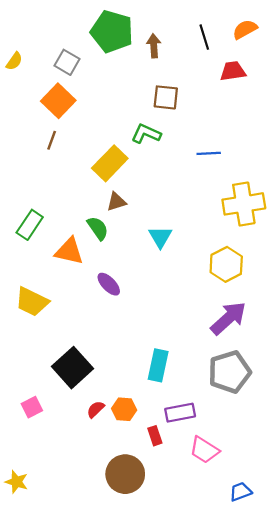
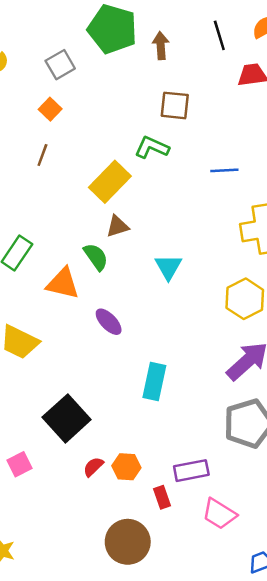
gray square: (67, 62) -> (60, 65), turned 30
orange square: (58, 101) -> (50, 109), size x0.6
cyan rectangle: (158, 365) -> (154, 382), moved

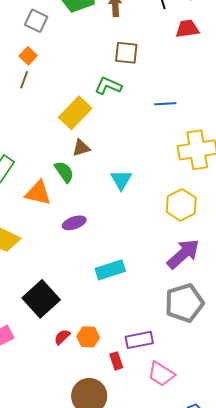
gray square: (60, 65) -> (36, 21), turned -35
brown line: (42, 155) -> (24, 80), moved
purple ellipse: (109, 322) -> (74, 223), turned -65
cyan rectangle: (154, 382) -> (110, 270), turned 60

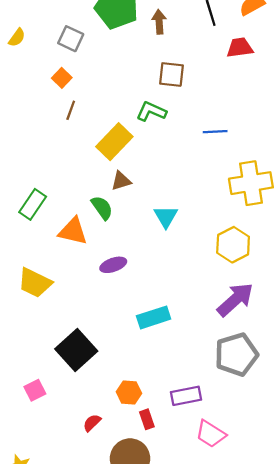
brown line: (24, 80) -> (71, 110), moved
red semicircle: (62, 337) -> (92, 423), moved
red rectangle: (116, 361) -> (147, 419), moved

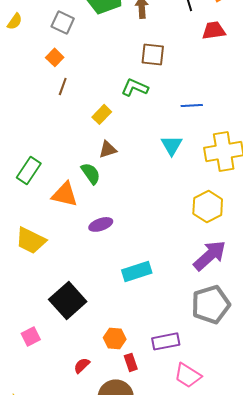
yellow rectangle: (114, 142) -> (102, 114), size x0.6
cyan triangle: (166, 217) -> (172, 145), moved

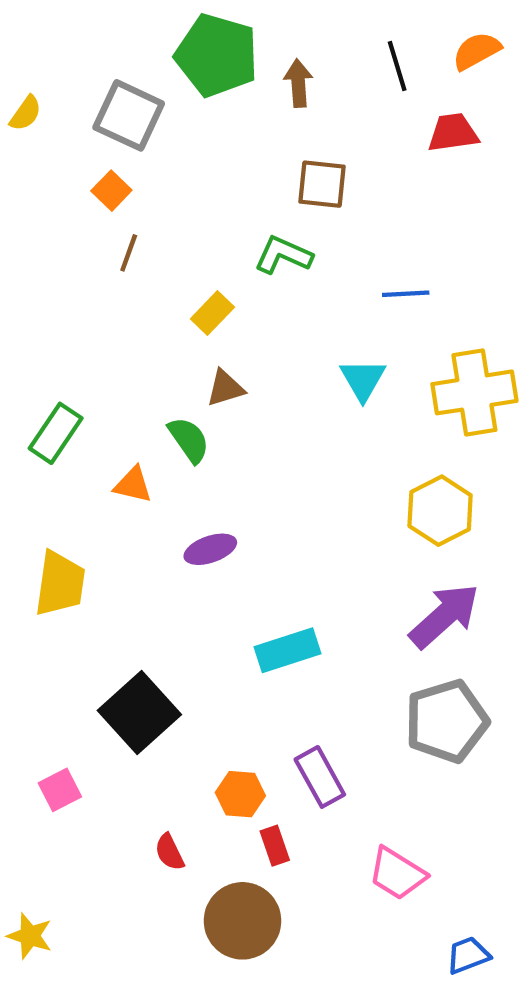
gray square: (63, 22) -> (129, 115), size x1.4
orange triangle: (65, 194) -> (133, 485), size x0.7
yellow trapezoid: (31, 240) -> (60, 584), turned -108
purple rectangle: (166, 341) -> (320, 777), moved, turned 72
red semicircle: (82, 365) -> (169, 852), turned -72

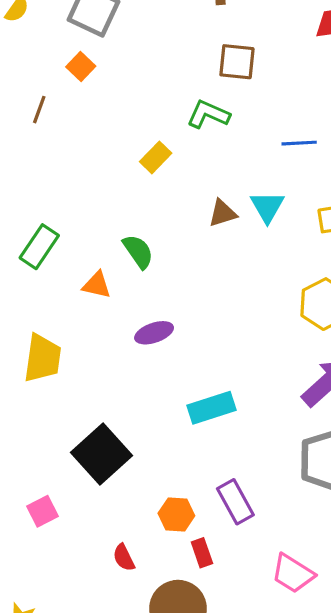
brown line: (129, 253) -> (39, 110), moved
brown triangle: (225, 388) -> (223, 213), moved

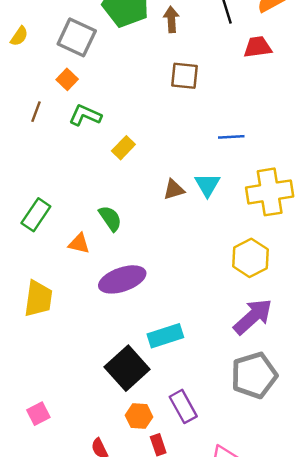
green L-shape: (208, 114) -> (85, 115), moved
purple ellipse: (154, 333) -> (122, 279), size x1.6
black square: (101, 454) -> (127, 368), moved

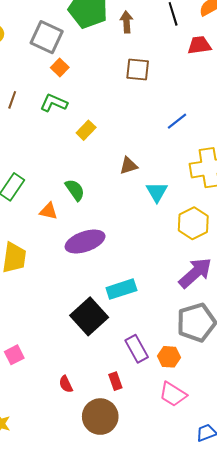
orange square: (67, 79) -> (60, 67), moved
blue line: (231, 137) -> (177, 121), turned -35
cyan triangle: (207, 185) -> (157, 192), moved
orange hexagon: (139, 416) -> (169, 357), moved

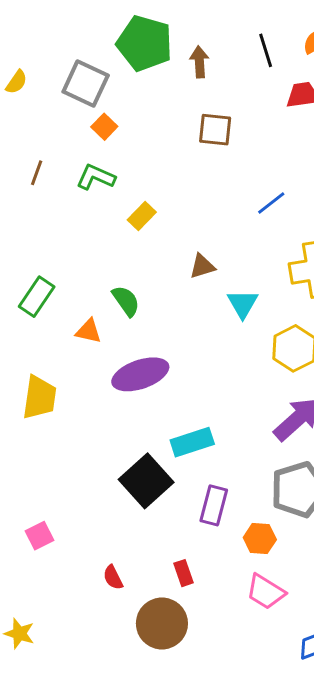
purple rectangle: (137, 349) -> (214, 505), moved, turned 44

